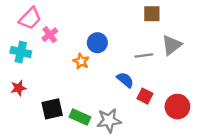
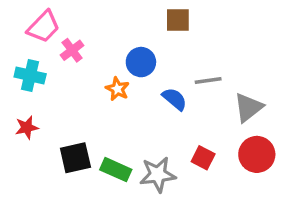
brown square: (152, 14) -> (178, 20), moved
gray triangle: (172, 45) -> (248, 107), moved
blue semicircle: (125, 80) -> (175, 99), moved
red square: (145, 96) -> (203, 158), moved

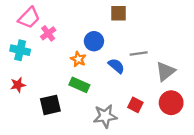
green rectangle: (116, 170) -> (79, 85), moved

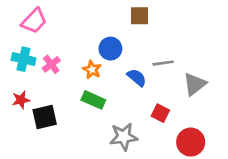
pink cross: (48, 33) -> (51, 64), moved
red circle: (171, 103) -> (191, 142), moved
black square: (50, 105) -> (45, 117), moved
red square: (135, 105) -> (160, 113), moved

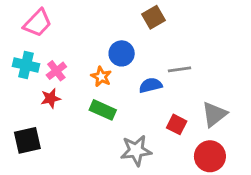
brown square: (139, 16) -> (153, 17), turned -30
blue semicircle: (137, 78) -> (151, 85), turned -54
gray triangle: (195, 84) -> (214, 114), moved
red star: (21, 100) -> (51, 98), moved
black square: (45, 117) -> (27, 140), moved

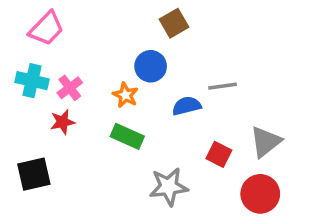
brown square: (153, 17) -> (174, 23), moved

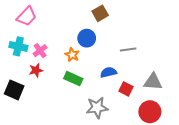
blue semicircle: (187, 106) -> (108, 72), moved
gray triangle: (266, 142) -> (153, 82), turned 42
black square: (34, 174) -> (14, 90), moved, turned 36

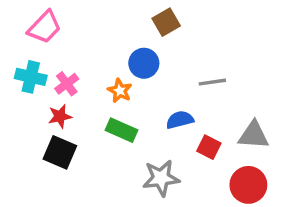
black square: (14, 90) -> (60, 152), moved

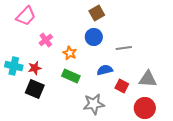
blue circle: (144, 63) -> (94, 37), moved
cyan cross: (31, 77) -> (14, 66), moved
pink cross: (67, 84) -> (46, 40), moved

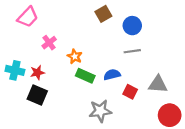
blue circle: (94, 37) -> (132, 26), moved
green rectangle: (71, 76) -> (85, 76), moved
red circle: (145, 108) -> (170, 115), moved

